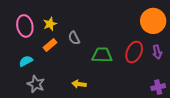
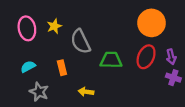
orange circle: (153, 21) -> (152, 23), moved
gray semicircle: (74, 38) -> (80, 41), size x1.6
orange rectangle: (50, 45) -> (62, 68), moved, turned -64
purple cross: (158, 87) -> (173, 78), moved, turned 32

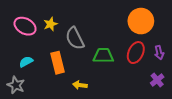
pink ellipse: (27, 28) -> (25, 26), turned -50
orange rectangle: (62, 68) -> (58, 63), size x1.5
purple cross: (173, 78) -> (157, 80), moved, turned 32
gray star: (39, 92) -> (16, 85), moved

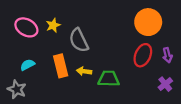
green trapezoid: (103, 56) -> (109, 79), moved
yellow arrow: (80, 85) -> (84, 71), moved

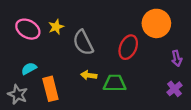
red ellipse: (143, 55) -> (128, 47), moved
orange rectangle: (61, 66) -> (50, 89), moved

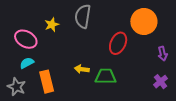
pink ellipse: (28, 29) -> (26, 39), moved
gray semicircle: (83, 43) -> (83, 16), moved, turned 35

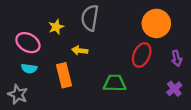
red ellipse: (118, 43) -> (142, 55), moved
cyan semicircle: (27, 63) -> (29, 69), turned -144
yellow arrow: (82, 69) -> (80, 50), moved
orange rectangle: (47, 82) -> (64, 75), moved

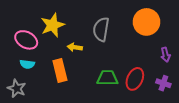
gray semicircle: (90, 18) -> (101, 29), moved
yellow star: (56, 27) -> (53, 25), size x1.6
red ellipse: (142, 55) -> (135, 79), moved
purple cross: (174, 89) -> (163, 83), turned -32

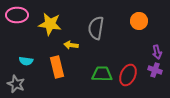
orange circle: (146, 22) -> (139, 21), size x0.7
yellow star: (53, 25) -> (50, 24), turned 30
pink ellipse: (26, 40) -> (17, 15), moved, turned -30
purple cross: (163, 83) -> (155, 70), moved

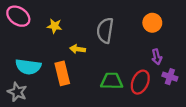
pink ellipse: (17, 15) -> (18, 16), turned 35
yellow star: (50, 24) -> (55, 26), size x0.6
purple arrow: (157, 52) -> (157, 57), moved
cyan semicircle: (26, 61) -> (28, 67), size x1.6

